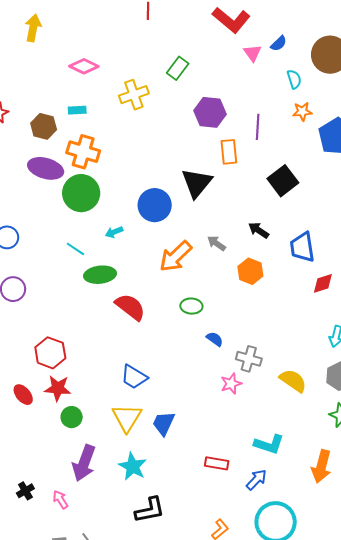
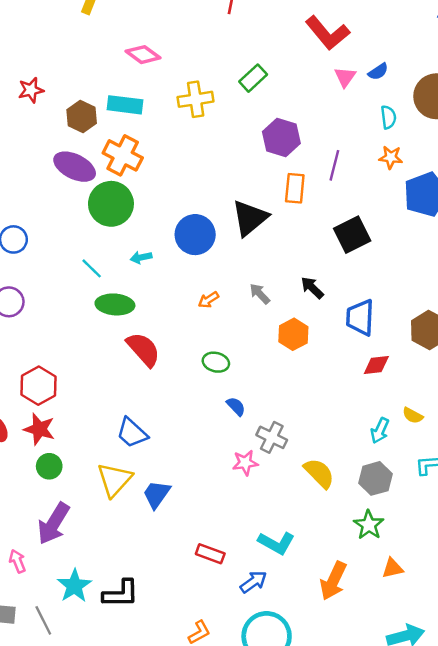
cyan rectangle: (77, 110) -> (125, 105), size x1.6
orange arrow: (176, 256) -> (208, 300), size x0.5
cyan star: (133, 466) -> (74, 586), moved

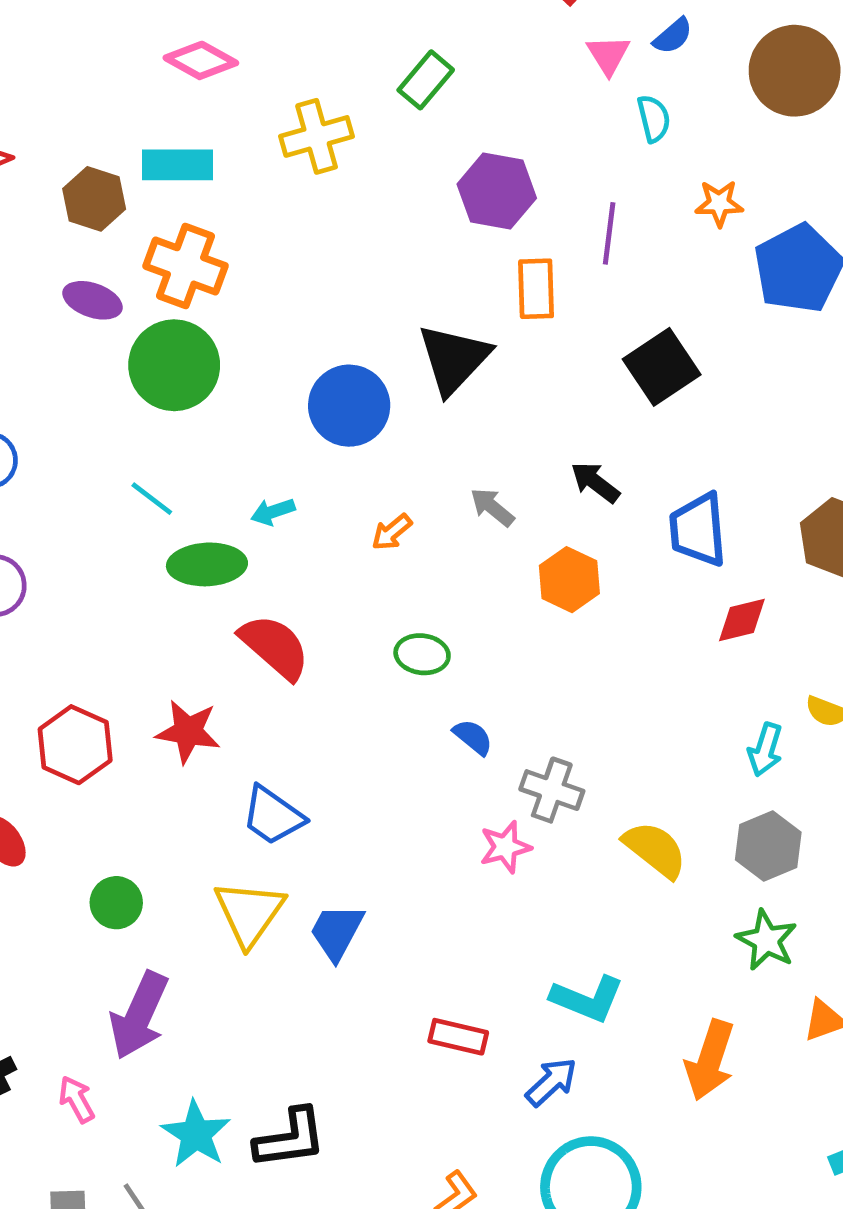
cyan semicircle: (388, 117) -> (654, 119), moved
purple ellipse: (75, 167) -> (92, 300), size x0.7
cyan arrow: (141, 257) -> (273, 512), moved
red star: (39, 429) -> (188, 732), moved

